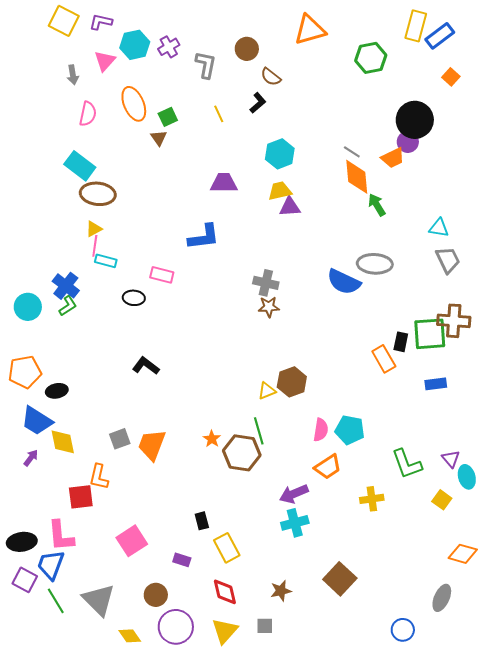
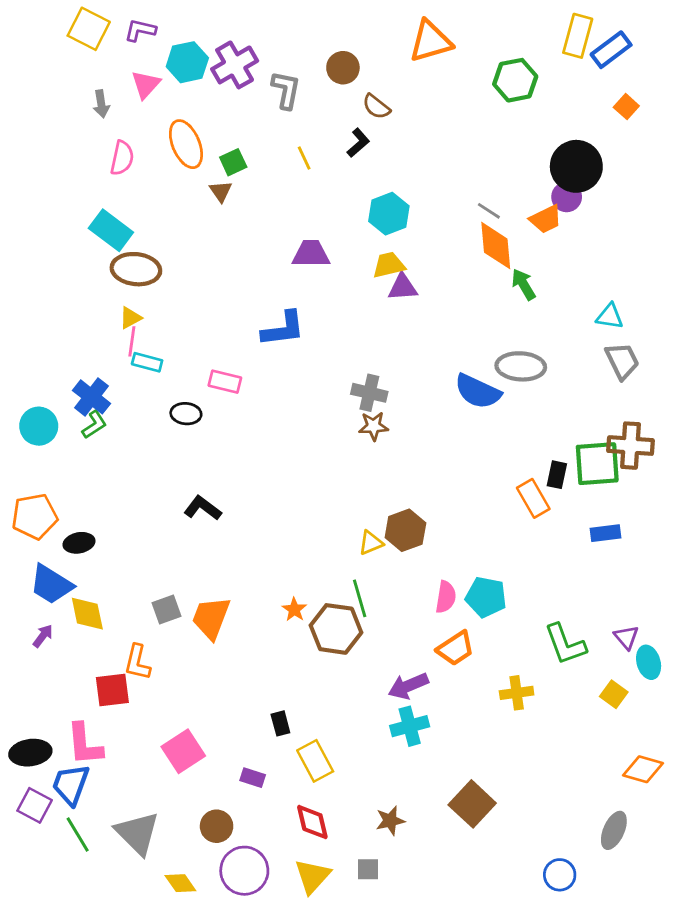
purple cross: (169, 47) -> (235, 65), size x1.5

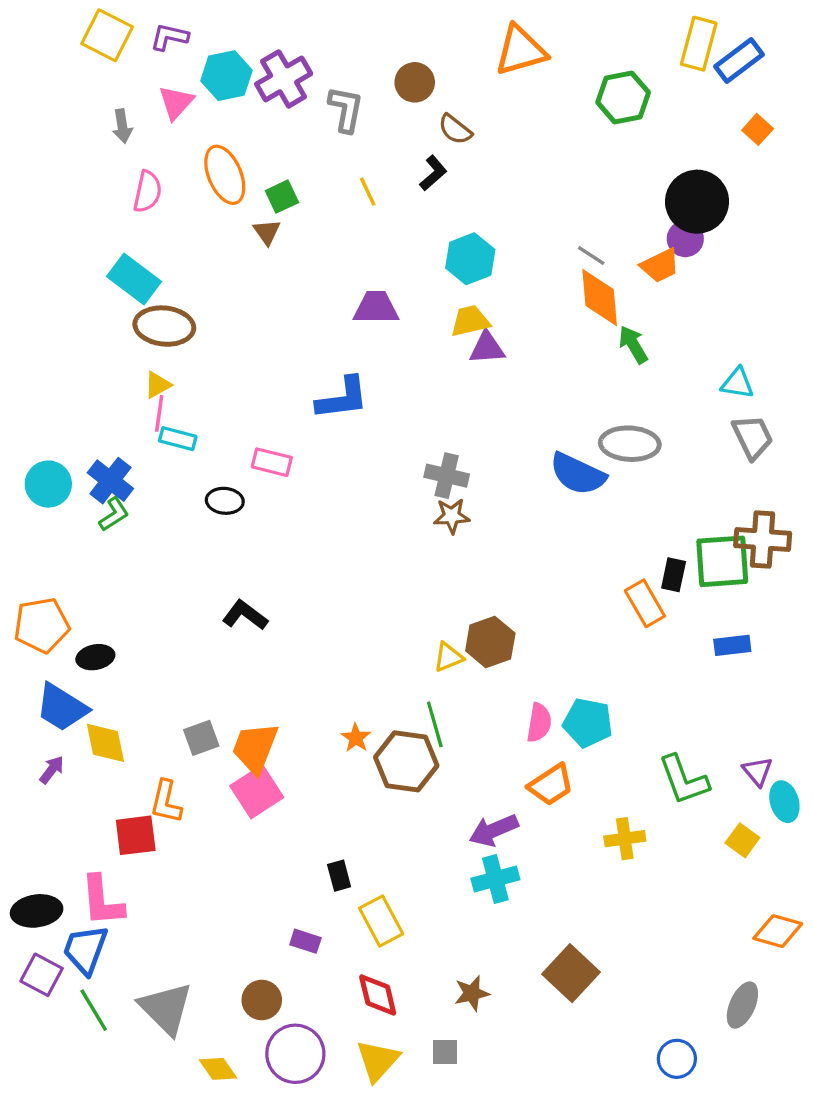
cyan circle: (39, 426) -> (48, 484), moved
pink square: (183, 751) -> (257, 792), moved

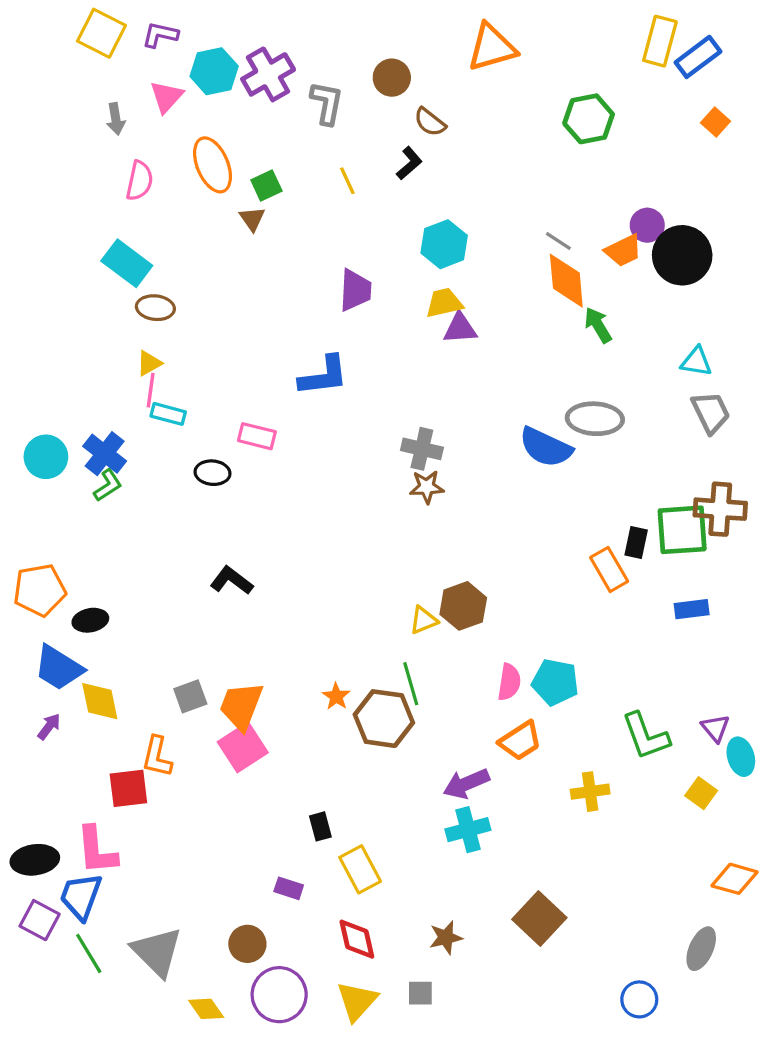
green hexagon: (623, 97) -> (589, 119), moved
black circle: (697, 202) -> (682, 255), moved
purple trapezoid: (376, 308) -> (355, 290), turned 93
brown ellipse: (164, 326) -> (155, 308), size x0.7

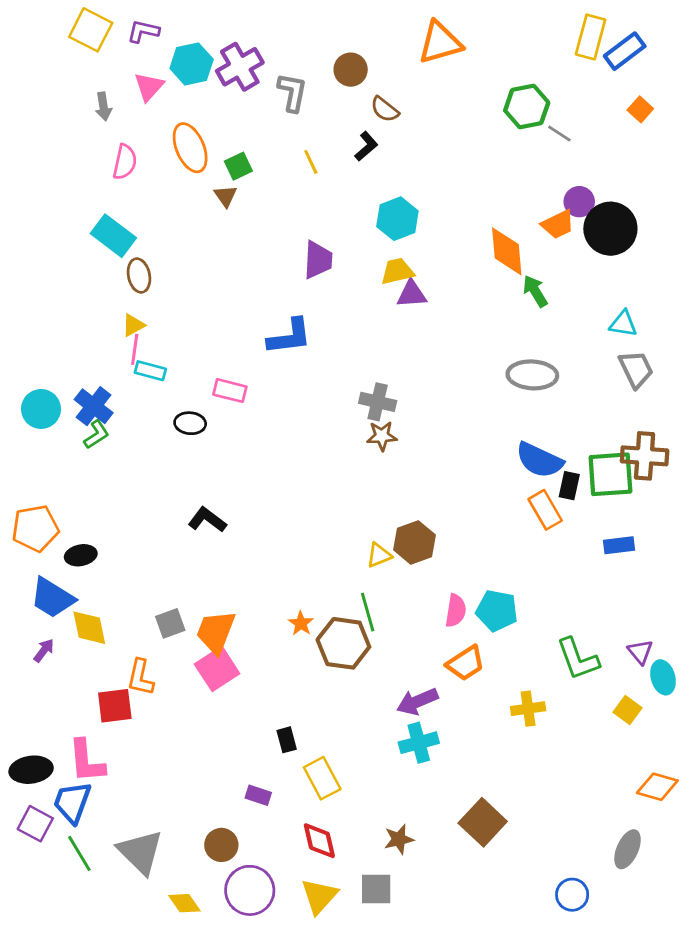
gray line: (558, 241) -> (559, 133), moved
brown ellipse: (155, 308) -> (139, 275), turned 72
blue semicircle: (546, 447) -> (539, 460), moved
gray square: (420, 993) -> (376, 889), size x1.4

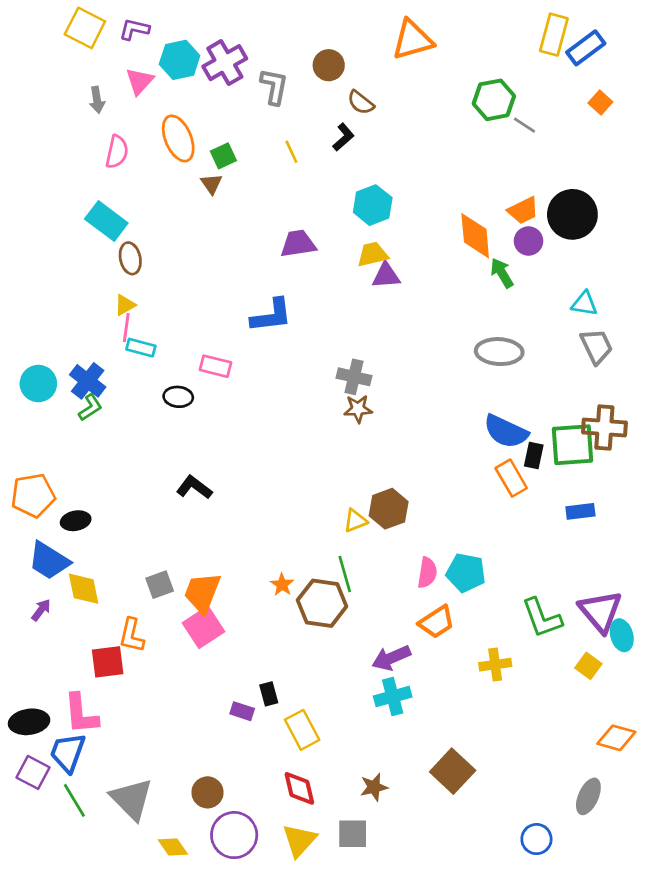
purple circle: (579, 202) -> (528, 241), moved
purple trapezoid: (318, 260) -> (298, 244), turned -102
purple triangle: (640, 652) -> (600, 611), size x1.8
purple rectangle: (258, 795) -> (242, 711), moved

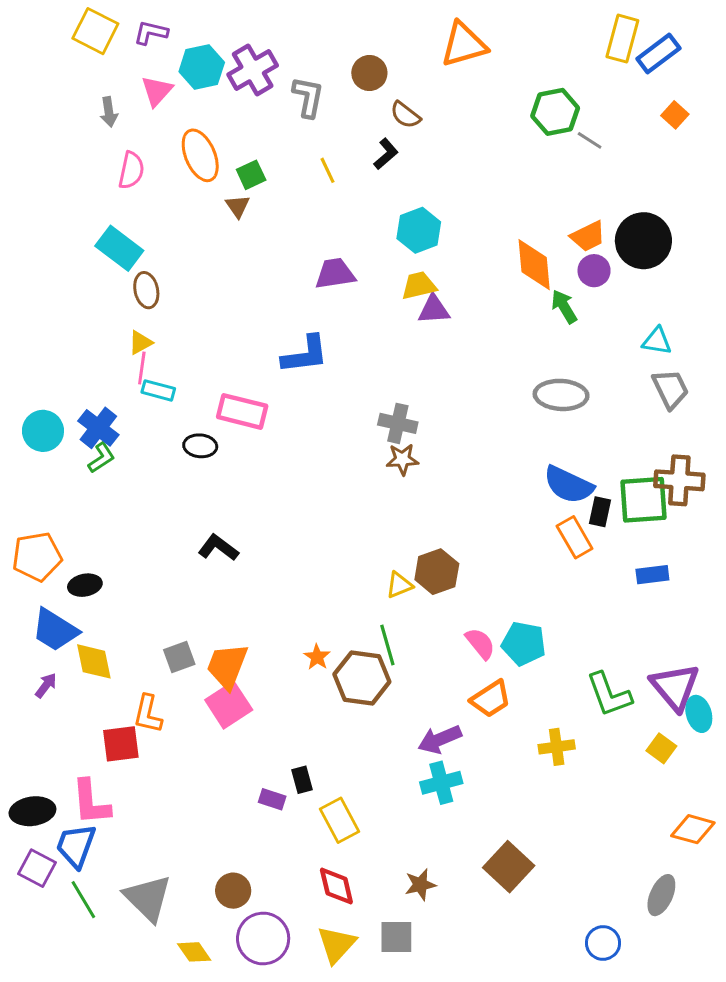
pink rectangle: (215, 366) -> (242, 411), size x1.4
pink semicircle: (427, 573) -> (480, 644), turned -48

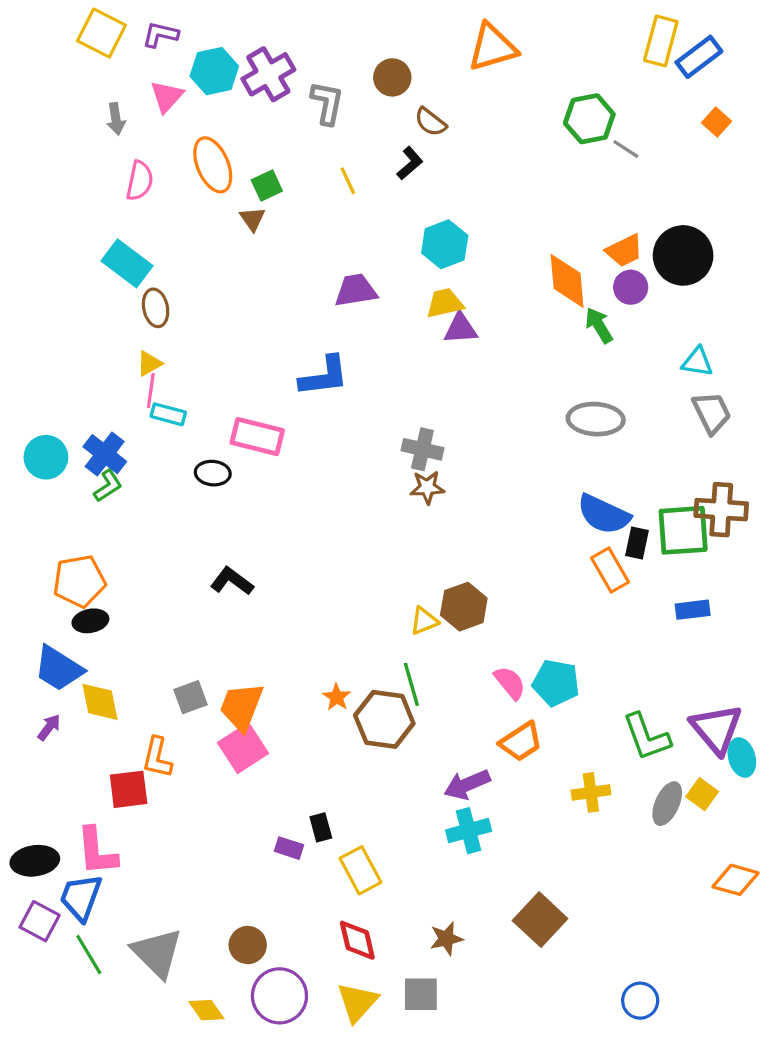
orange pentagon: (37, 557) -> (79, 581), moved
gray ellipse: (661, 895) -> (667, 804), moved

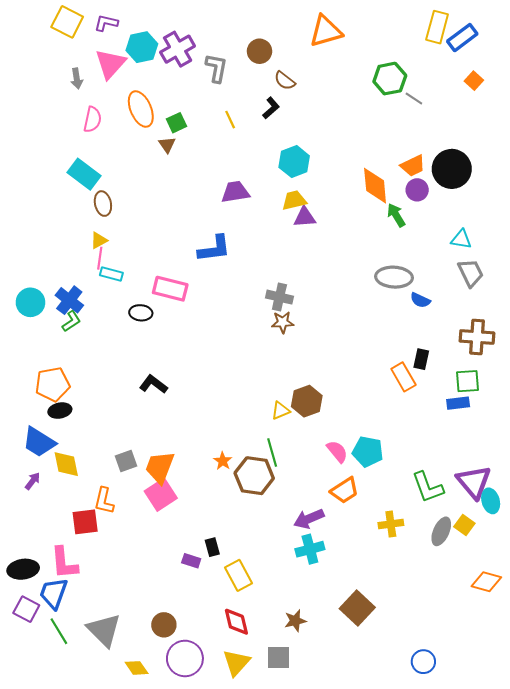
pink triangle: (167, 97) -> (110, 64), size x1.4
blue semicircle: (604, 514) -> (420, 300), moved, size x0.6
green square: (683, 530) -> (468, 381), moved, size x0.7

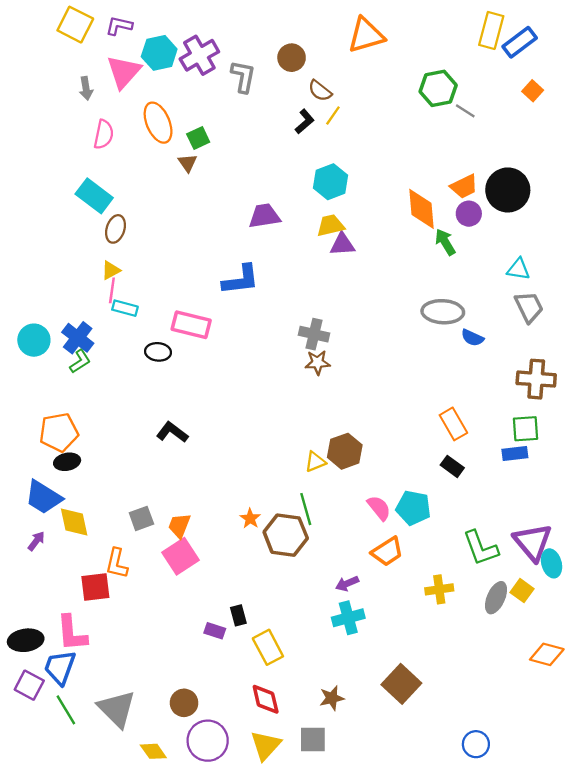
yellow line: (230, 120) -> (333, 116), moved, turned 60
brown ellipse: (103, 204) -> (115, 229), turned 30
black rectangle: (421, 359) -> (452, 466), moved, turned -66
orange trapezoid: (160, 467) -> (179, 526), size x0.7
purple arrow: (309, 519) -> (347, 583), size x0.7

